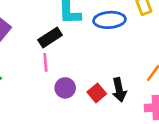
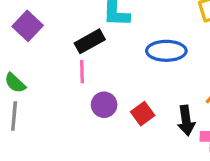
blue ellipse: (109, 20) -> (166, 51), moved
black arrow: (119, 90) -> (186, 120), moved

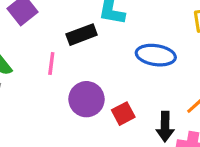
pink line: (82, 72) -> (51, 64), moved
purple circle: (104, 105) -> (86, 99), size x1.4

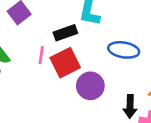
purple circle: (86, 99) -> (90, 86), moved
red square: (123, 114) -> (65, 63), moved, size x1.6

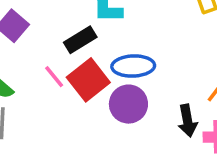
blue ellipse: (124, 50) -> (133, 66), moved
pink line: (41, 55) -> (54, 77), turned -36

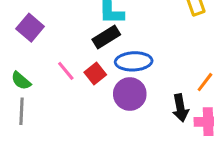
black rectangle: (80, 40) -> (106, 37), moved
red square: (88, 80) -> (95, 74), size x0.6

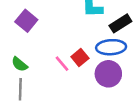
black rectangle: (106, 37) -> (120, 23), moved
pink line: (66, 71) -> (62, 64), moved

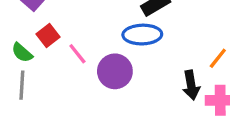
red square: (80, 58) -> (48, 35), moved
purple circle: (108, 74) -> (115, 71), moved

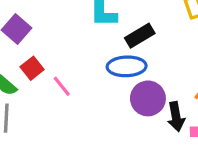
purple circle: (115, 71) -> (148, 98), moved

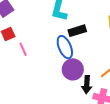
blue ellipse: (127, 66) -> (65, 47), turned 55

